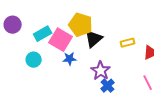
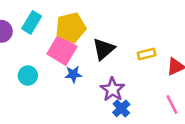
yellow pentagon: (81, 25) -> (71, 28), moved, turned -30
cyan rectangle: (43, 34) -> (32, 22), moved, turned -30

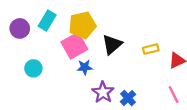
pink square: (62, 50) -> (74, 46), turned 30
cyan circle: (28, 76) -> (33, 68), moved
purple star: (112, 89) -> (103, 92), moved

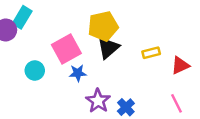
cyan rectangle: (47, 21) -> (22, 17), moved
yellow pentagon: (82, 25) -> (103, 26), moved
cyan circle: (33, 68) -> (35, 70), moved

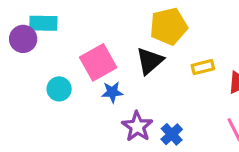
cyan rectangle: (22, 17) -> (43, 23), turned 60
yellow pentagon: (103, 26) -> (169, 26), moved

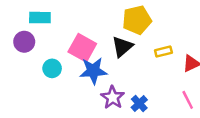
purple circle: (23, 39) -> (24, 42), moved
pink square: (98, 62) -> (82, 48), turned -32
blue star: (112, 92) -> (93, 71), size x1.6

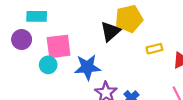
black triangle: (122, 47) -> (111, 31), moved
pink square: (82, 48) -> (59, 46), moved, turned -36

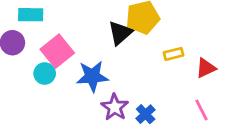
pink square: (59, 46) -> (57, 51), turned -32

